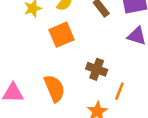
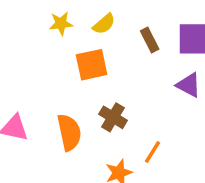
brown cross: (97, 69) -> (113, 117), moved

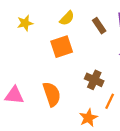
yellow star: (61, 24) -> (25, 23), moved
brown cross: (113, 117) -> (94, 80), moved

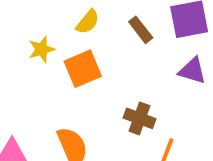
yellow star: (25, 23) -> (42, 49), moved

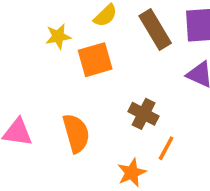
brown rectangle: (141, 30) -> (155, 29), size x1.5

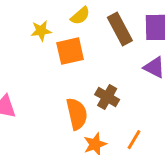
orange semicircle: (76, 133) -> (77, 114), moved
orange line: (166, 148) -> (134, 140), moved

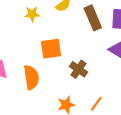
orange square: (70, 51) -> (51, 49), moved
orange semicircle: (77, 114) -> (31, 77), moved

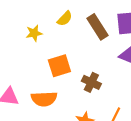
orange semicircle: (31, 77) -> (44, 99), turned 105

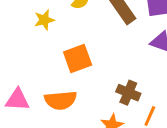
brown cross: (91, 82) -> (128, 93), moved

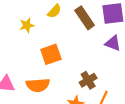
brown cross: (128, 93) -> (88, 80), turned 35

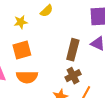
brown rectangle: (85, 18) -> (73, 50), moved, turned 45
orange square: (51, 54) -> (22, 50), moved

